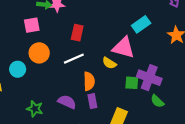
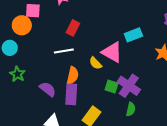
orange circle: (39, 53) -> (22, 25), moved
purple rectangle: (92, 101) -> (71, 94), size x1.5
green semicircle: (157, 101) -> (131, 109), turned -136
green star: (35, 109) -> (17, 74), moved

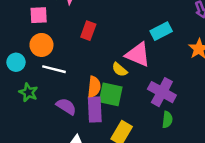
orange circle: (22, 25) -> (41, 45), moved
white line: (64, 51) -> (54, 69), moved, turned 30
green square: (112, 87) -> (111, 94), moved, size x1.5

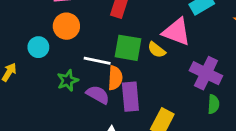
white line: (54, 69) -> (97, 61), moved
orange semicircle: (94, 87) -> (115, 78), moved
green star: (28, 92) -> (68, 80), moved, turned 30
green square: (111, 94) -> (128, 48), moved

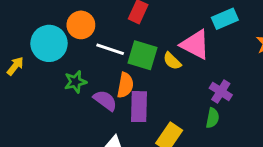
cyan circle: (38, 47) -> (49, 43), size x1.6
white line: (97, 61) -> (110, 49), moved
purple cross: (206, 73) -> (221, 91), size x0.7
green semicircle: (213, 104) -> (213, 118), moved

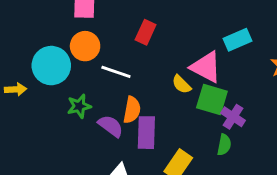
green square: (143, 55) -> (212, 99), moved
yellow arrow: (15, 66) -> (16, 89), turned 48

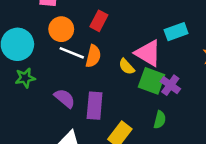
orange circle: (85, 46) -> (61, 29), moved
green star: (79, 106) -> (25, 78), moved
orange semicircle: (132, 110) -> (93, 56), moved
purple cross: (233, 117) -> (170, 85), moved

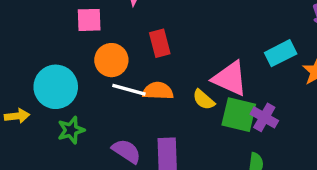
red rectangle: (99, 21) -> (160, 43), turned -36
cyan rectangle: (176, 32) -> (281, 53), moved
orange semicircle: (93, 56) -> (158, 91), turned -95

